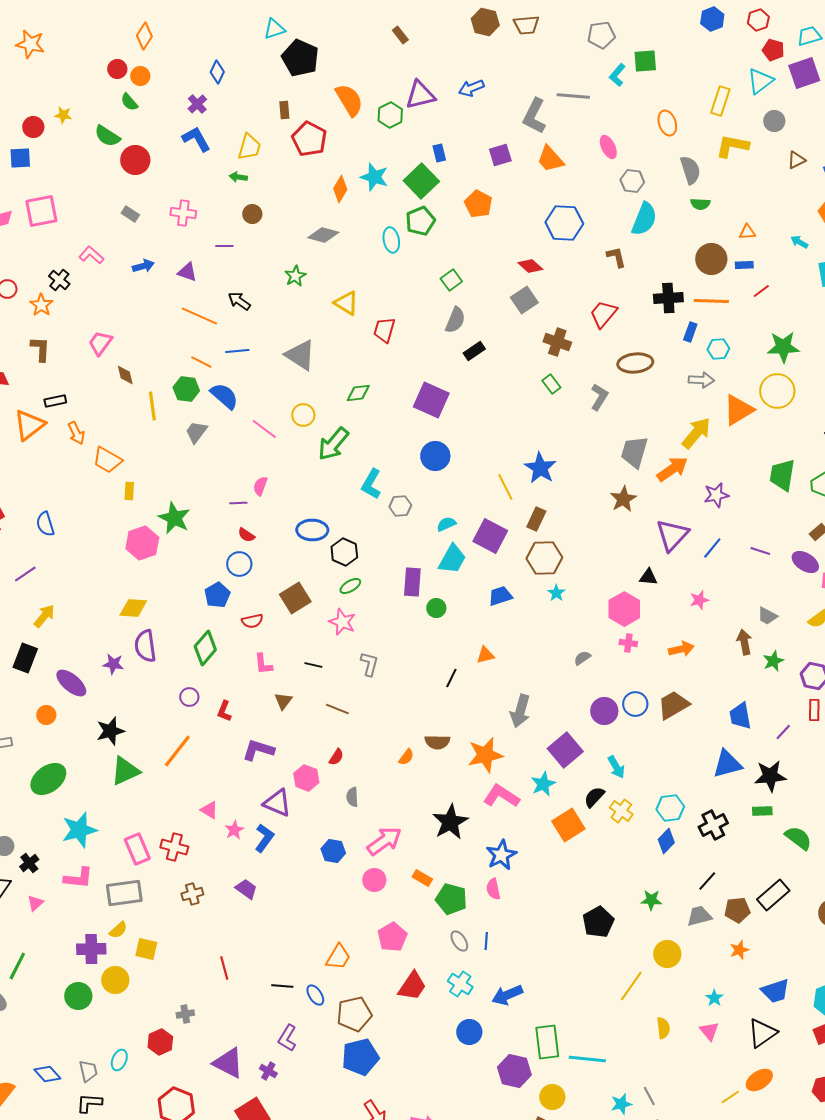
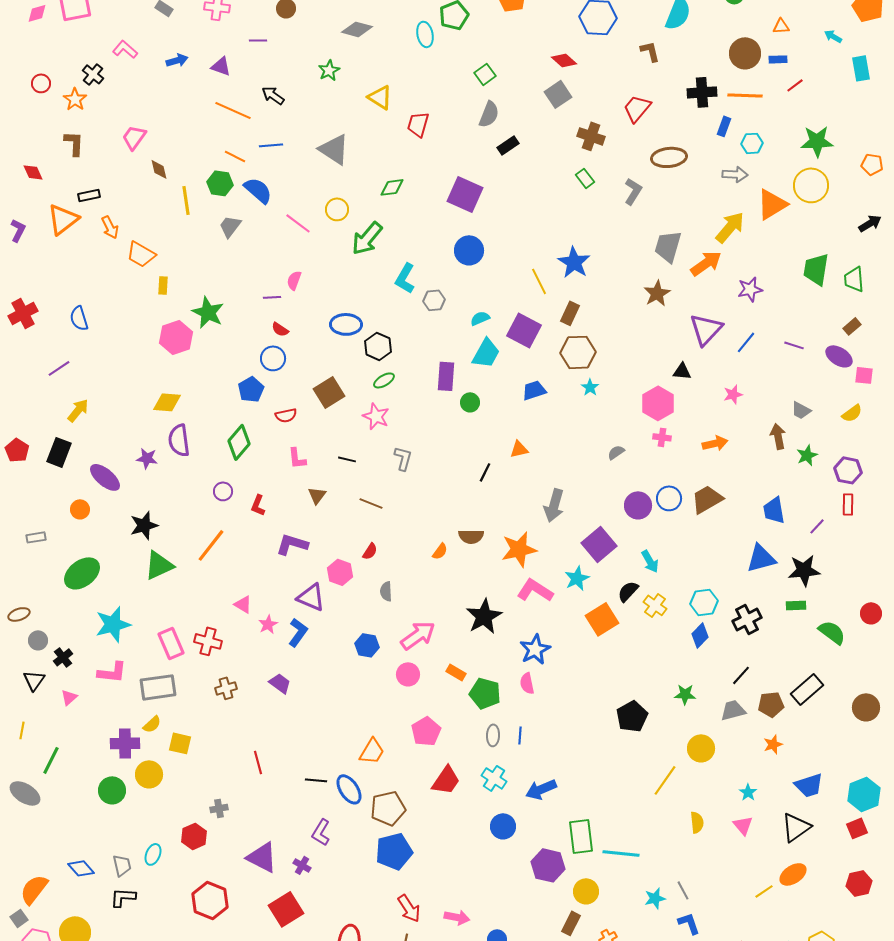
gray ellipse: (459, 941) -> (493, 735), turned 35
blue ellipse: (315, 995) -> (349, 789), size x1.4

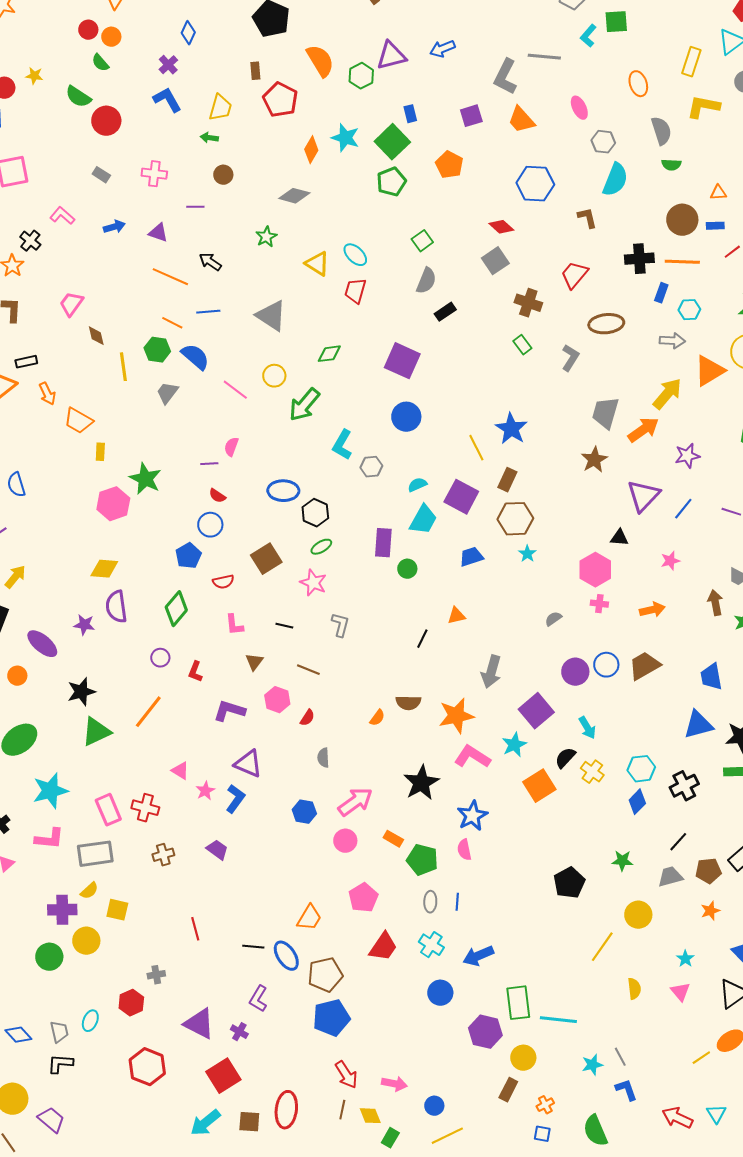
cyan ellipse: (425, 34) -> (355, 255), moved, turned -35
pink hexagon: (340, 572) -> (277, 700), moved

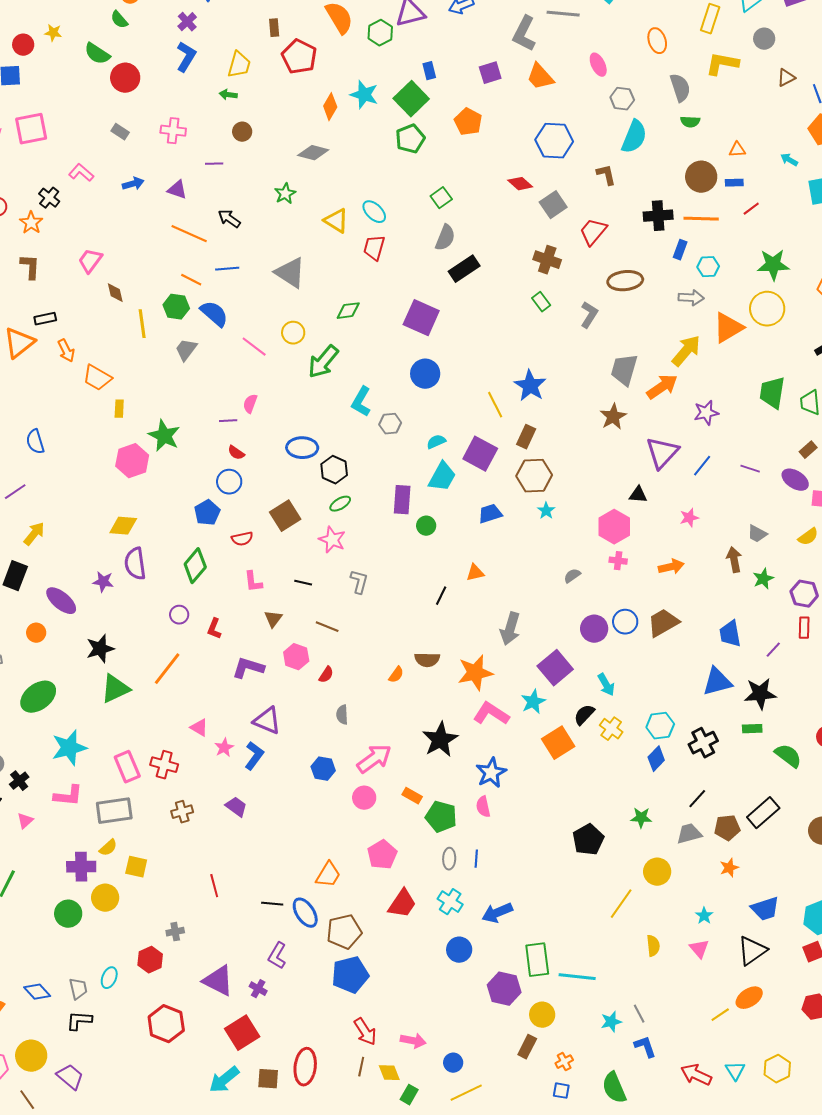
blue L-shape: (167, 100) -> (186, 57), turned 60
gray square: (495, 261) -> (553, 205), moved
black rectangle: (445, 312) -> (464, 269), size x1.4

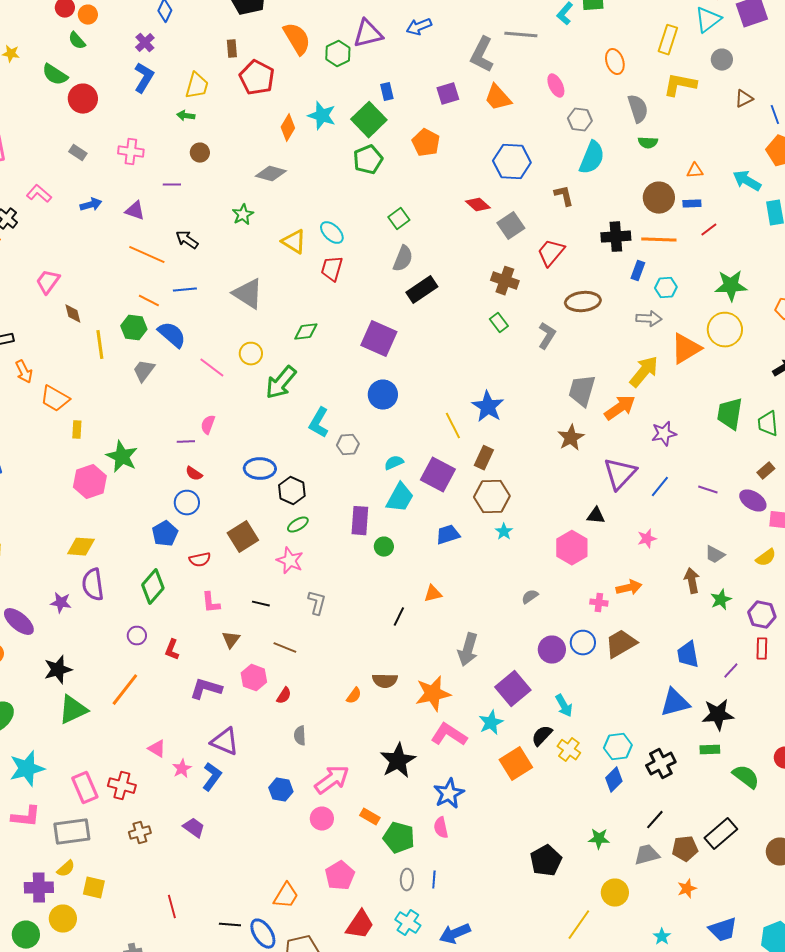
cyan arrow: (789, 160) -> (747, 181), size x1.6
pink cross: (618, 561) -> (599, 603), moved

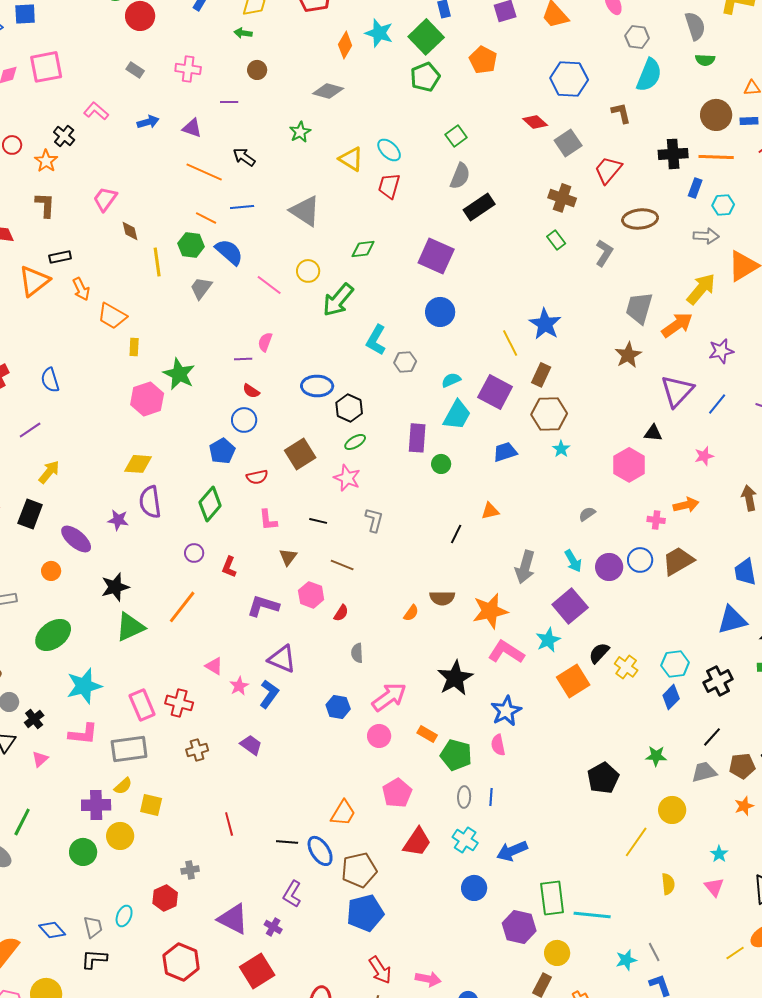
cyan arrow: (564, 706) -> (573, 561), moved

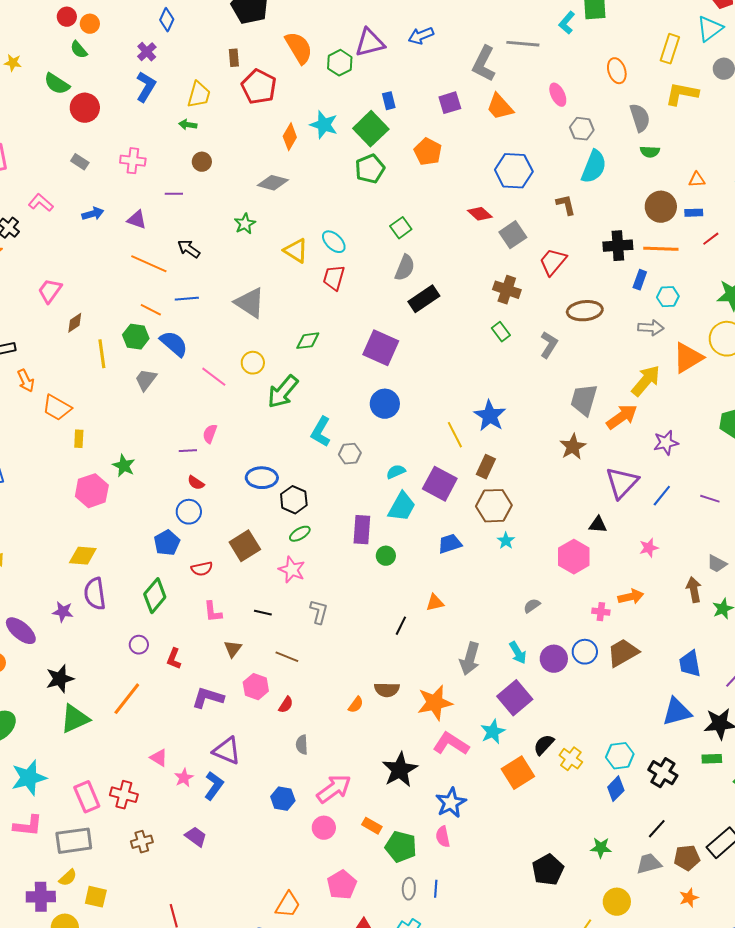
brown diamond: (130, 231) -> (75, 323), turned 70
green star: (179, 374) -> (124, 466), size x0.7
black cross: (718, 681) -> (663, 773), turned -32

